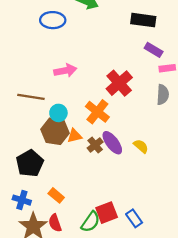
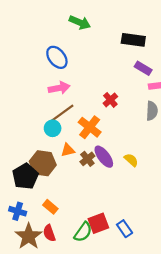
blue ellipse: (53, 20) -> (57, 57), moved, turned 50
red cross: (119, 83) -> (110, 100), size x0.6
brown line: (31, 97) -> (62, 113), moved, turned -45
brown hexagon: (55, 131) -> (43, 163), moved

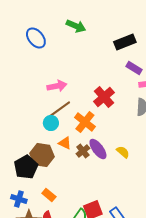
black rectangle: (133, 40) -> (125, 42), turned -30
blue ellipse: (57, 57) -> (36, 38), moved
red cross: (110, 100) -> (104, 97), size x1.5
orange triangle: (68, 150) -> (65, 143), turned 40

